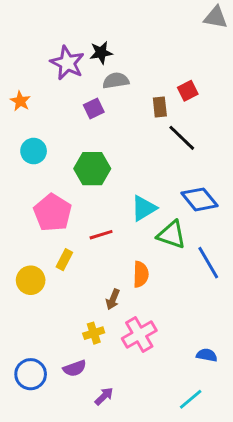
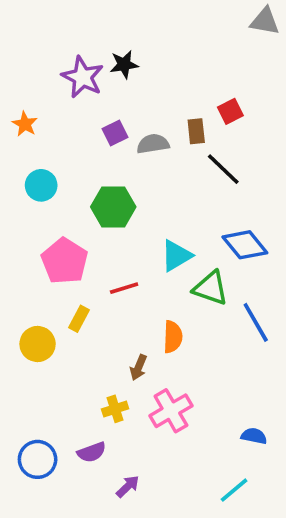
gray semicircle: (116, 81) -> (153, 144), moved

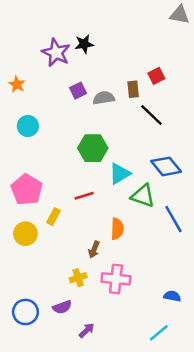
green hexagon: (113, 207) -> (93, 148), moved
pink pentagon: (65, 261) -> (27, 190), moved
pink cross: (171, 411) -> (116, 279), turned 36

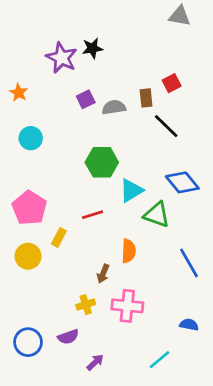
gray triangle: (180, 15) -> (180, 16), moved
blue line: (173, 219) -> (189, 263), moved
cyan line: (159, 333) -> (159, 360), moved

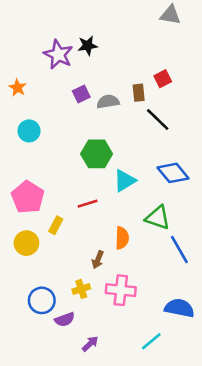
green triangle: (157, 215) -> (158, 218), moved
blue semicircle: (189, 325) -> (179, 308), size x1.6
blue circle: (28, 342) -> (42, 300), moved

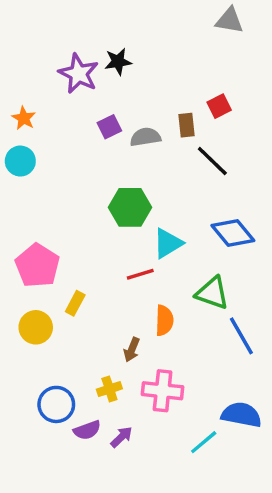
cyan circle: (29, 131) -> (20, 161), moved
red line: (88, 204) -> (140, 274), moved
cyan line: (151, 341) -> (204, 442), moved
purple arrow: (90, 344) -> (121, 437), moved

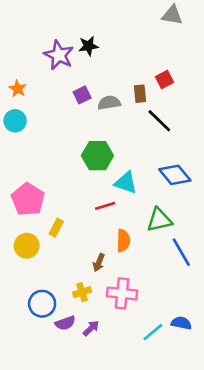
cyan triangle: (168, 243) -> (126, 183), turned 50
green triangle: (212, 293) -> (159, 220), turned -32
blue semicircle: (241, 415) -> (181, 323), moved, size x0.7

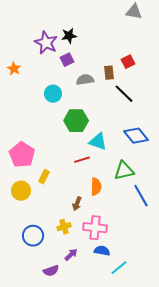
purple square: (82, 95) -> (67, 60), moved
cyan circle: (15, 121) -> (53, 94), moved
purple semicircle: (65, 323) -> (51, 271), moved
blue semicircle: (181, 323) -> (102, 251), moved
cyan line: (153, 332) -> (119, 268), moved

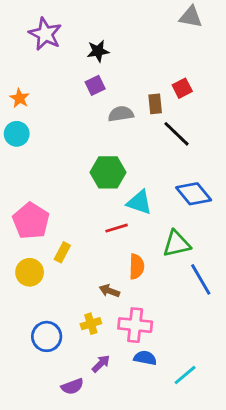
purple star: (46, 43) -> (45, 34), moved
cyan circle: (53, 94) -> (17, 134), moved
brown arrow: (77, 204) -> (109, 291), turned 88
cyan line: (119, 268) -> (185, 375), moved

